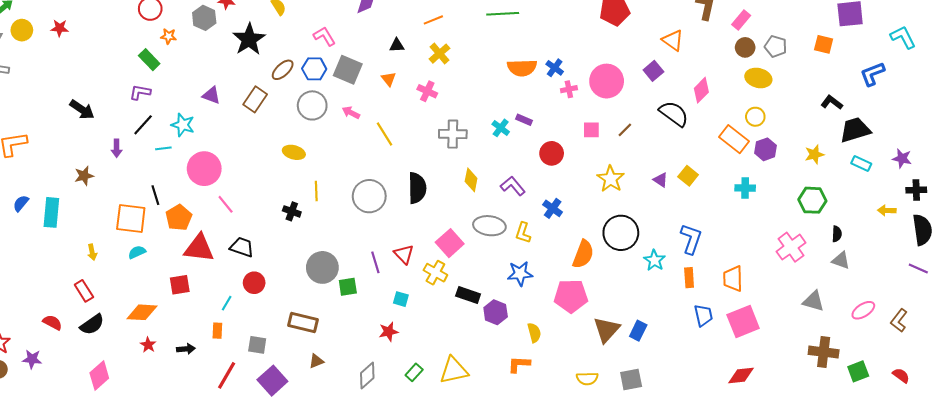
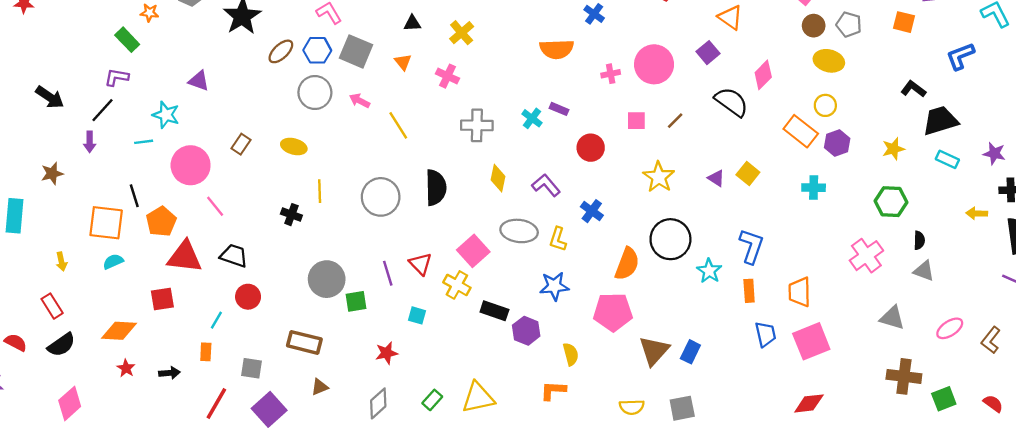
blue cross: (555, 68) -> (594, 14), moved
brown rectangle: (255, 99) -> (241, 144), moved, size x0.7
black line: (143, 125) -> (103, 110), moved
red star: (389, 332) -> (386, 353), moved

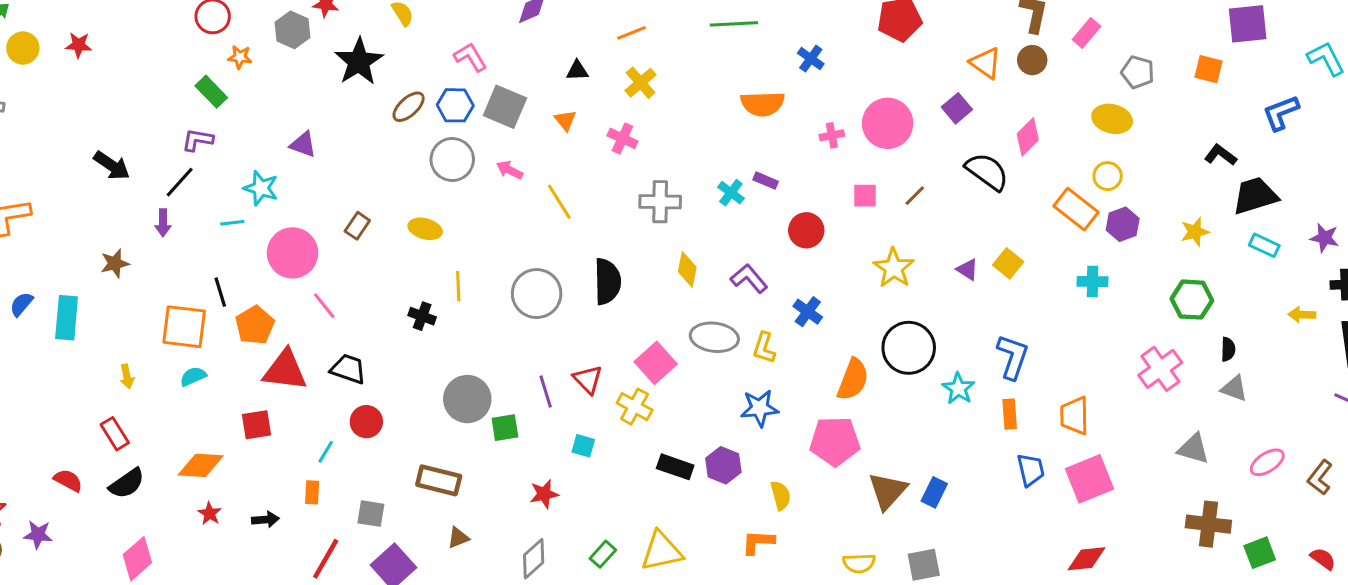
brown circle: (814, 26) -> (1032, 60), moved
black rectangle: (494, 311) -> (675, 467), moved

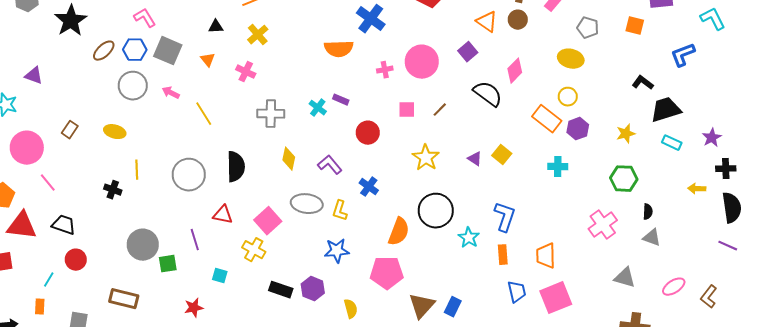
blue cross: (811, 59) -> (371, 19), size x1.6
purple star: (1324, 238) -> (712, 138), turned 30
red triangle: (588, 379) -> (223, 215), moved, turned -35

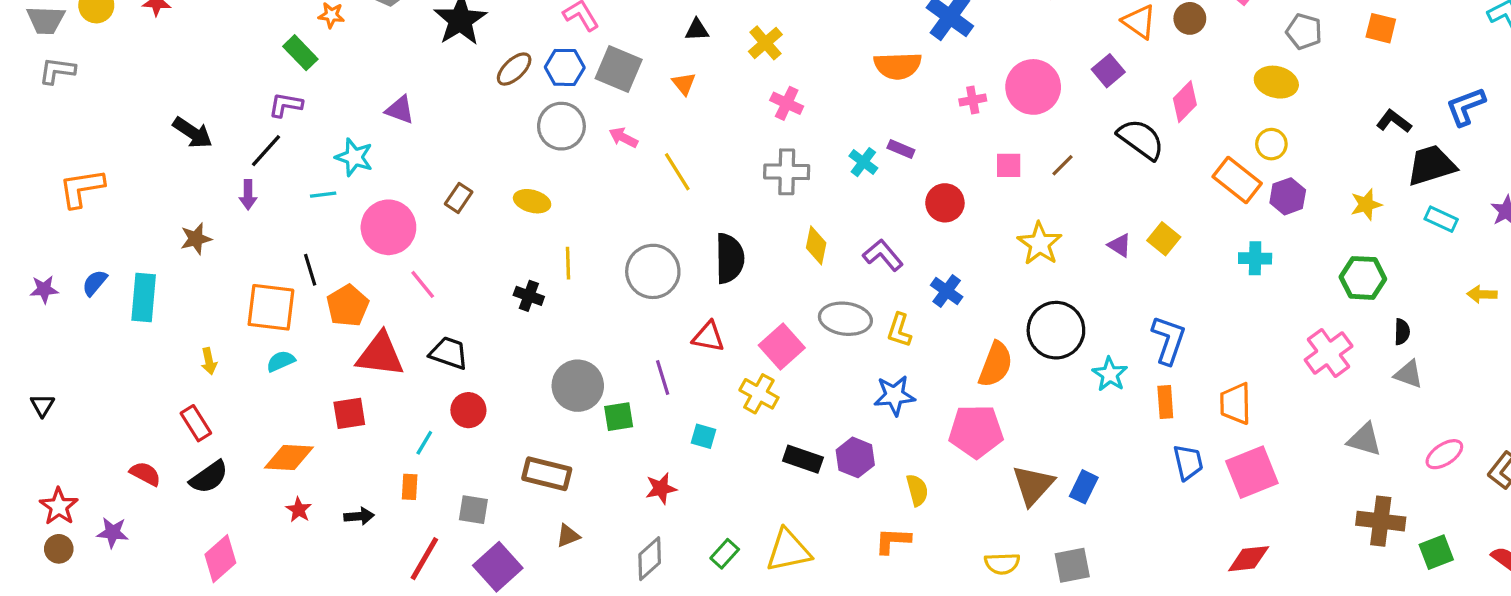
blue L-shape: (683, 55) -> (1466, 107), moved
pink cross: (246, 72) -> (787, 103), moved

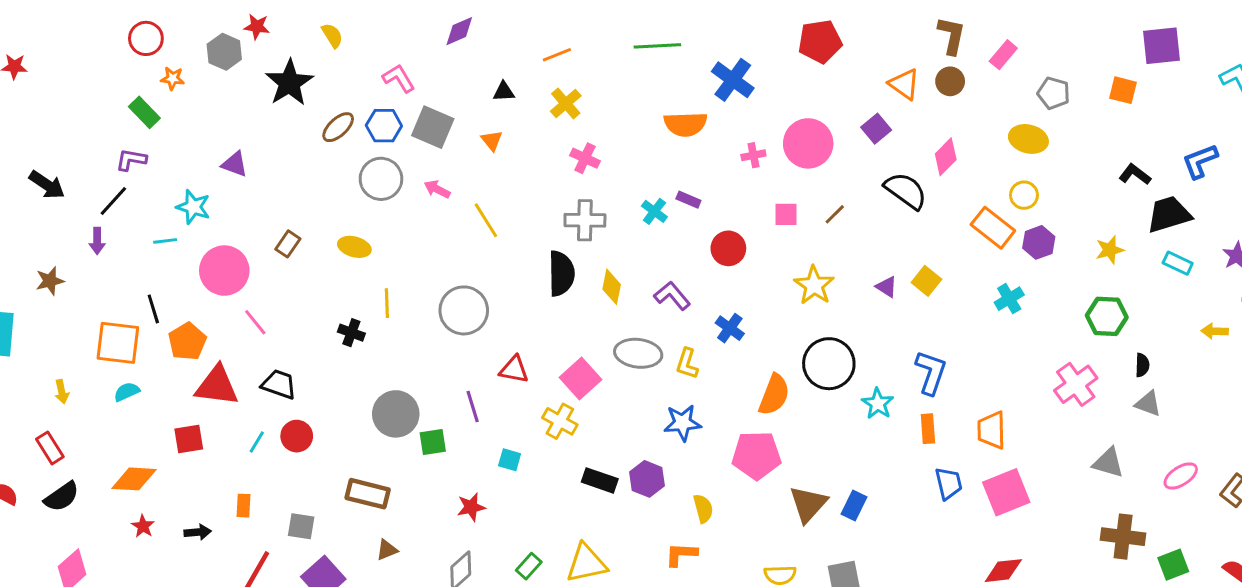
black semicircle: (730, 258) -> (561, 273), moved
cyan cross: (1255, 258) -> (1009, 299), turned -32
cyan line: (424, 443) -> (257, 442), moved

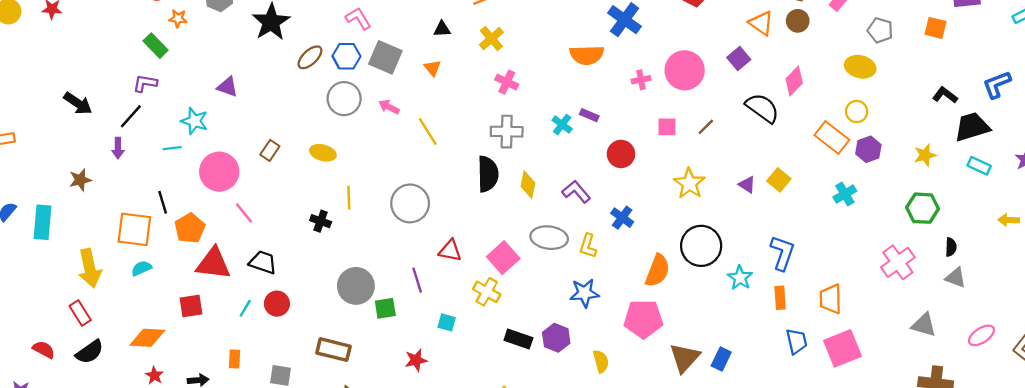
yellow arrow: (62, 392) -> (90, 268), size x2.0

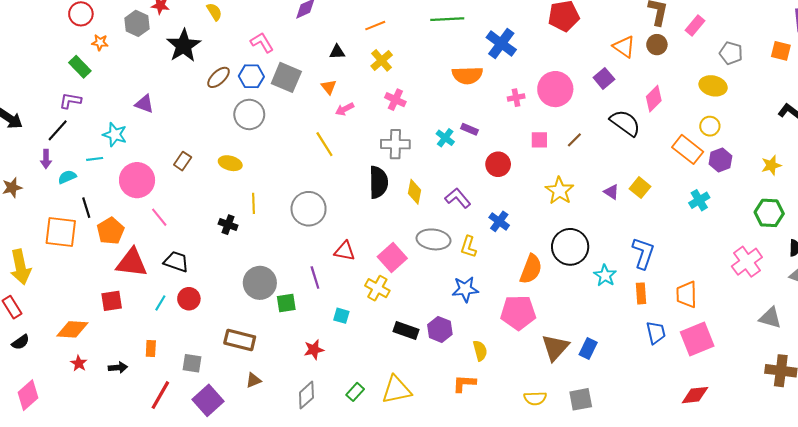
pink arrow: (389, 107) -> (345, 109), moved, turned -54
cyan semicircle: (141, 268) -> (67, 177), moved
black semicircle: (90, 352) -> (21, 342), size x0.7

